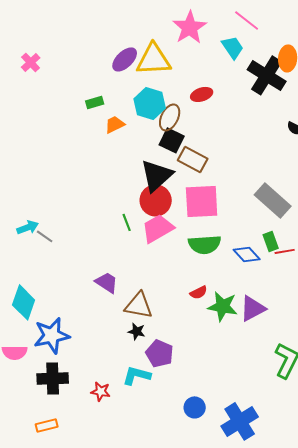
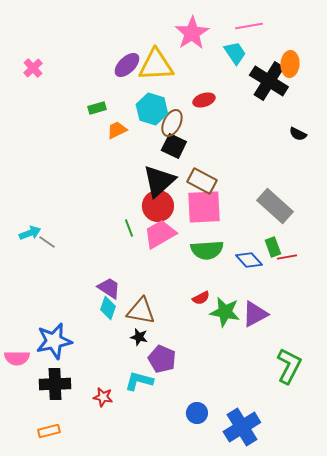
pink line: (247, 20) -> (249, 26), turned -48
brown rectangle: (193, 159) -> (202, 181), moved
cyan diamond: (24, 302) -> (108, 308), moved, size x0.7

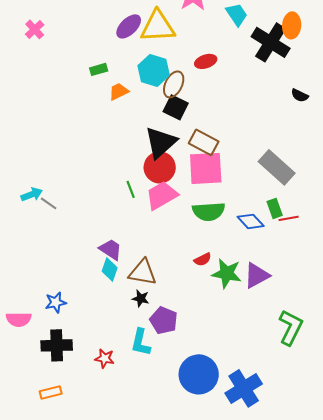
blue star: (54, 341) -> (56, 302), size x0.6
cyan L-shape: (139, 381) -> (141, 342), turned -92
blue circle: (197, 413) -> (199, 374), size x1.8

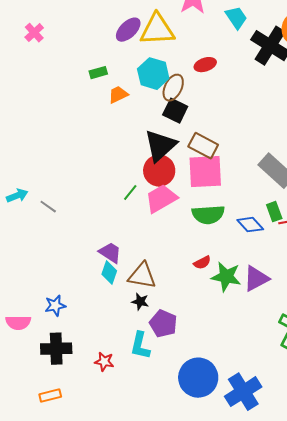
green line: (131, 189) -> (130, 193), turned 60
cyan arrow: (32, 194) -> (17, 196), moved

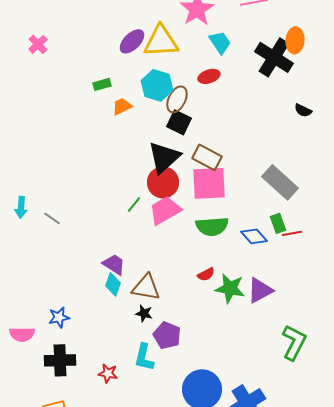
cyan trapezoid: (236, 18) -> (220, 42), moved
cyan arrow: (17, 196) -> (21, 207), turned 115

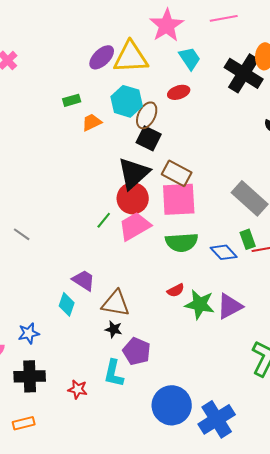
cyan diamond: (113, 284) -> (67, 304), moved

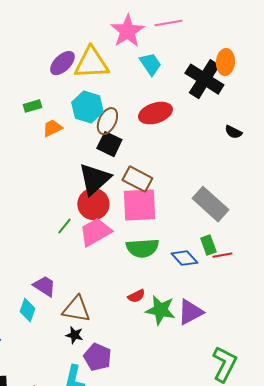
pink line: (224, 18) -> (168, 23), moved
red ellipse: (179, 92) -> (155, 113), moved, size x1.5

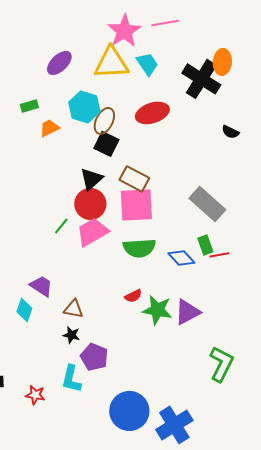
yellow triangle: (91, 63) -> (111, 63), moved
black triangle: (94, 179) -> (91, 179), size x0.7
brown triangle: (76, 309) -> (73, 309), size x0.7

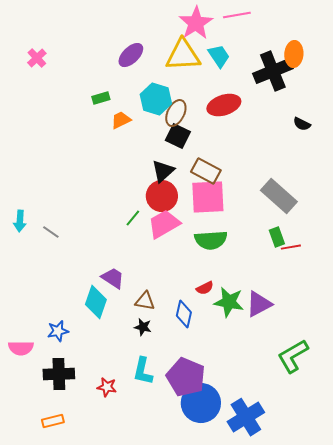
black cross: (201, 79) -> (273, 71), turned 36
blue diamond: (181, 258) -> (184, 314), moved, turned 56
cyan diamond: (24, 310) -> (96, 302), size x1.4
purple pentagon: (94, 357) -> (186, 377), moved, size x1.4
green L-shape: (221, 364) -> (293, 356), turned -147

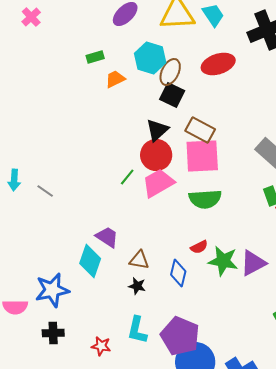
blue star: (58, 331) -> (52, 290), size x1.6
black cross: (59, 374) -> (53, 333), size x0.7

